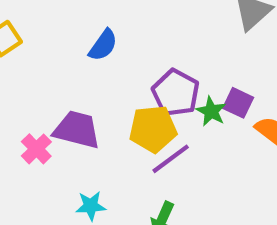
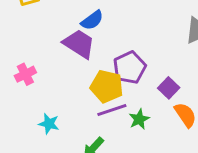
green star: (211, 111) -> (139, 119), moved
purple trapezoid: (77, 130) -> (79, 44), moved

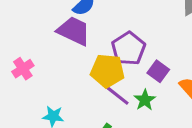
purple square: (169, 88) -> (158, 71), moved
purple line: (112, 110) -> (116, 94), turned 64

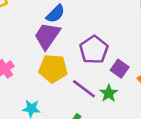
purple trapezoid: (74, 31) -> (47, 36), turned -80
yellow pentagon: (107, 71) -> (53, 69), moved

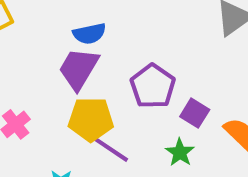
blue semicircle: (55, 14) -> (89, 34), turned 36
purple line: (84, 89) -> (110, 149), moved

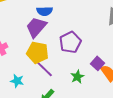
purple square: (195, 113) -> (98, 63), moved

